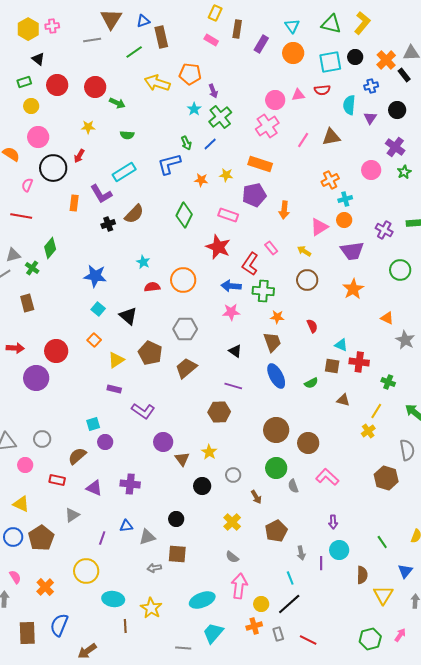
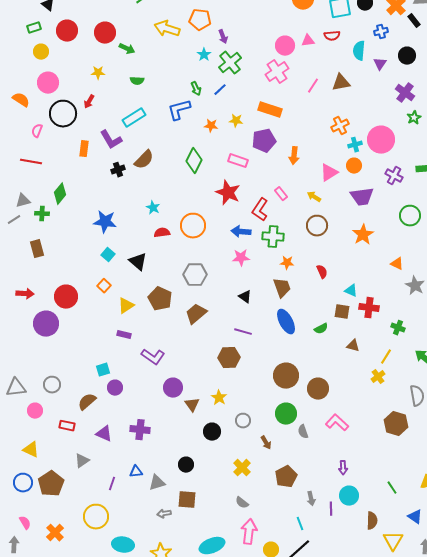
pink circle: (371, 170) -> (381, 140), moved, size x1.4
green cross: (32, 268) -> (42, 214), turned -32
blue triangle: (405, 571) -> (415, 517), turned -35

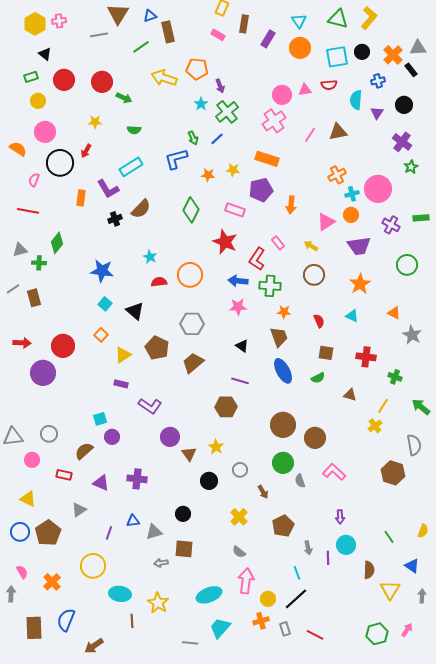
gray line: (14, 220) -> (13, 289), moved
cyan triangle: (351, 291) -> (352, 316), moved
brown square: (342, 312) -> (326, 353), moved

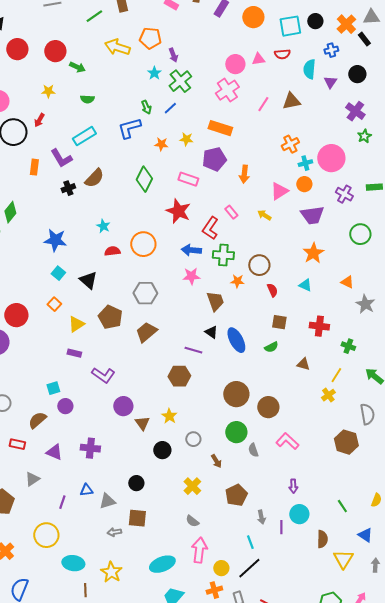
brown circle: (314, 275) -> (259, 265), moved
brown trapezoid: (279, 337) -> (215, 301), moved
black triangle: (242, 346) -> (211, 332), moved

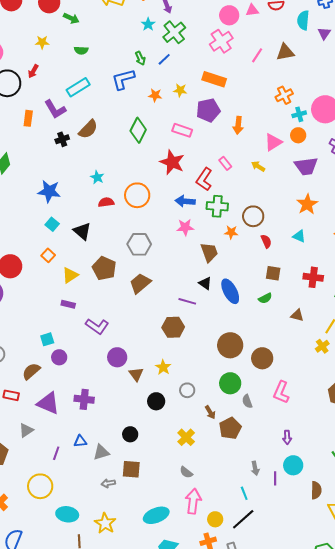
pink L-shape: (287, 441) -> (281, 392), turned -110
purple triangle: (54, 452) -> (48, 403), size x1.4
brown pentagon: (236, 495) -> (230, 428), moved

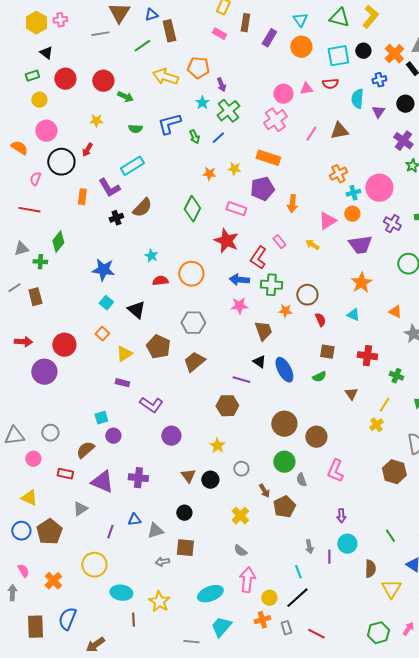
blue L-shape: (123, 79) -> (169, 124), moved
brown triangle: (297, 315) -> (351, 394), turned 40
brown triangle: (136, 374) -> (188, 476), moved

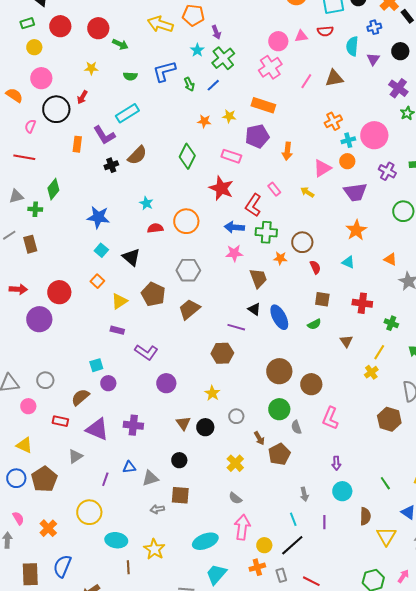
purple line: (329, 557) -> (324, 522), moved

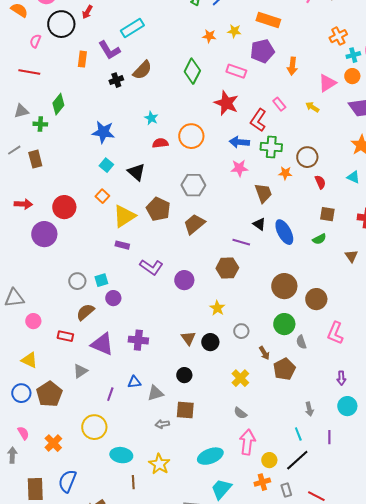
yellow triangle: (119, 301) -> (124, 216), size x1.4
gray circle: (45, 380) -> (77, 281), moved
purple circle: (166, 383) -> (184, 280), moved

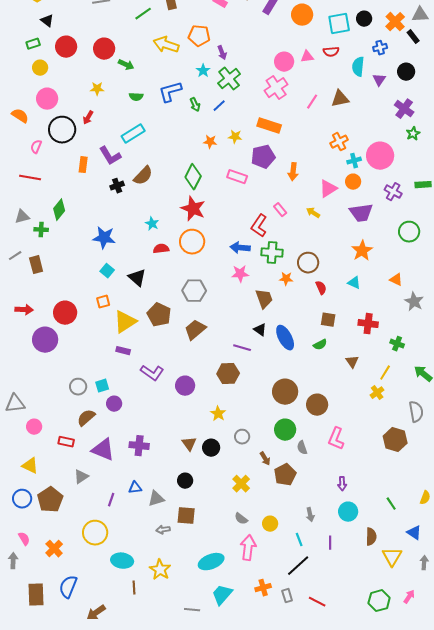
red star: (226, 103) -> (193, 209), moved
orange square: (102, 196) -> (103, 302), turned 32
yellow circle: (269, 460) -> (270, 524), moved

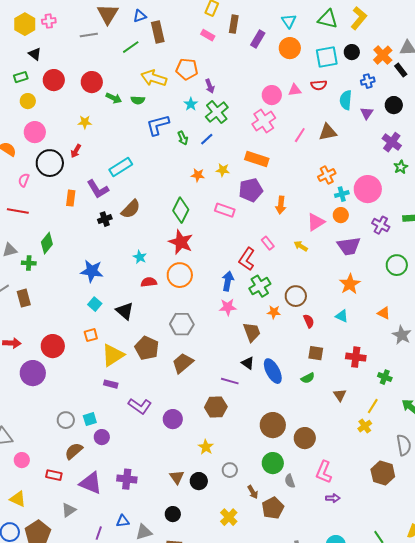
green semicircle: (136, 97) -> (138, 100), moved
blue arrow: (240, 248) -> (228, 281), turned 96
green cross: (272, 253) -> (260, 286), turned -35
purple arrow: (342, 484) -> (333, 498), moved, turned -88

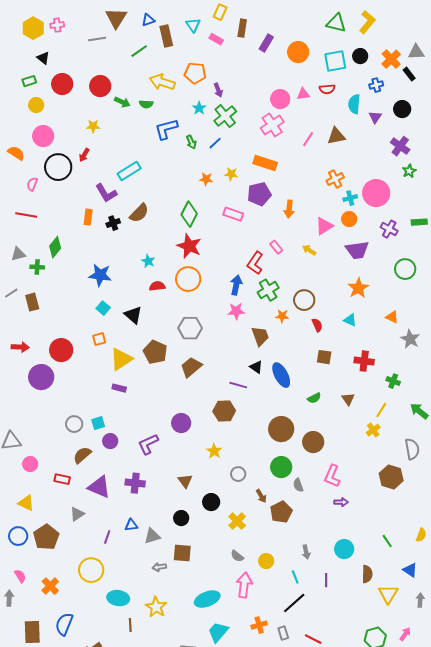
cyan triangle: (289, 21) -> (193, 25), moved
orange rectangle: (71, 198) -> (88, 217), moved
green semicircle: (308, 378) -> (314, 398), moved
purple L-shape: (140, 406) -> (148, 444), moved, turned 120
black circle: (199, 481) -> (211, 502), moved

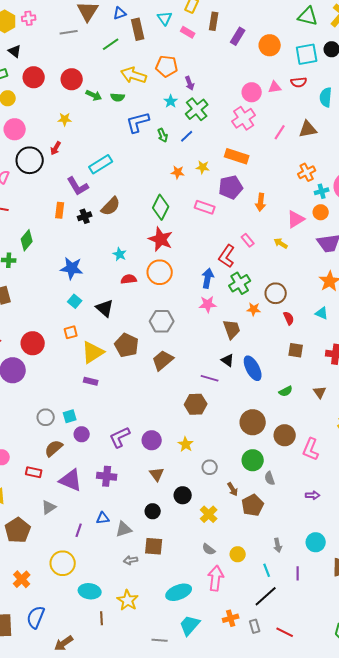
purple circle: (181, 423) -> (152, 440), moved
pink L-shape: (332, 476) -> (311, 449), moved

